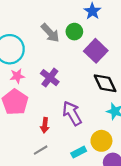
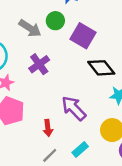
purple cross: (50, 78) -> (39, 64), moved, turned 30
cyan rectangle: (79, 152) -> (80, 149), moved

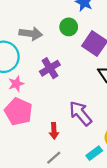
gray arrow: (30, 28) -> (31, 34), moved, turned -30
cyan rectangle: (80, 149) -> (94, 153), moved

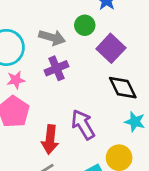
gray arrow: (31, 34) -> (52, 37), moved
red arrow: (54, 131) -> (50, 139), size x1.5

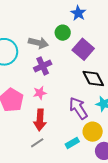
pink star: (16, 80) -> (40, 93), moved
purple arrow: (83, 125) -> (78, 108), moved

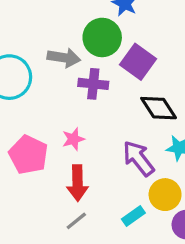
green circle: (63, 33) -> (102, 37), size x1.5
purple cross: (43, 66) -> (93, 84), moved, turned 36

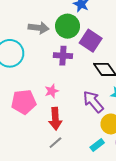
gray arrow: (64, 58) -> (39, 28), moved
pink pentagon: (28, 155) -> (24, 102), turned -30
cyan rectangle: (133, 216) -> (97, 145), moved

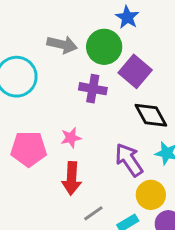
gray line: (55, 143) -> (93, 213), moved

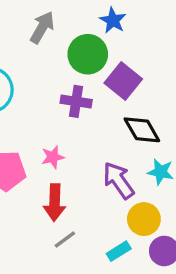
gray arrow: (62, 45) -> (42, 27), moved, turned -72
gray line: (93, 213) -> (65, 240), moved

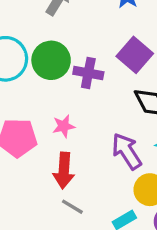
green circle: (88, 54) -> (51, 60), moved
gray line: (65, 240) -> (72, 207), turned 65

